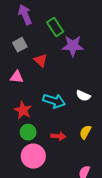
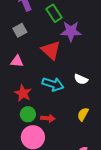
red triangle: (41, 60) -> (51, 50), moved, size x1.5
red arrow: (58, 136) -> (48, 118), moved

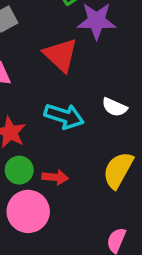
yellow semicircle: (83, 114) -> (118, 170), size x1.5

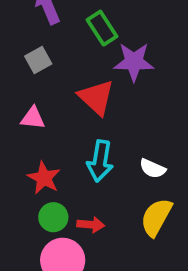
white semicircle: (114, 107) -> (153, 169), moved
cyan arrow: (64, 116) -> (100, 161), turned 81

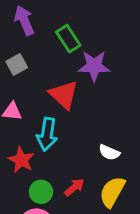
cyan arrow: (100, 161) -> (47, 134), moved
green circle: (53, 217) -> (41, 192), moved
red arrow: (91, 225) -> (74, 187), moved, turned -45

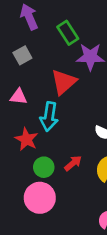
red triangle: (64, 95) -> (64, 82), turned 36

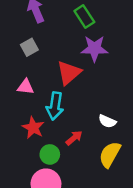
green rectangle: (68, 33) -> (84, 17), moved
red arrow: (73, 163) -> (74, 138), moved

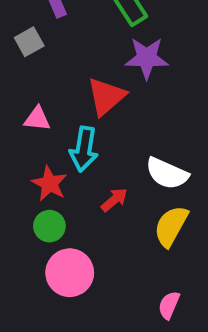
gray square: (29, 47) -> (29, 42), moved
white semicircle: (107, 121) -> (167, 173), size x1.5
green circle: (50, 154) -> (49, 226), moved

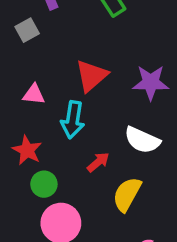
purple star: (147, 58) -> (151, 83), moved
red star: (49, 184) -> (27, 150), moved
yellow semicircle: (171, 226) -> (127, 194), moved

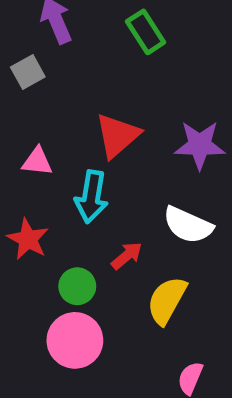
green circle: (44, 184) -> (77, 286), moved

